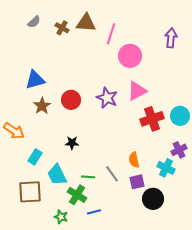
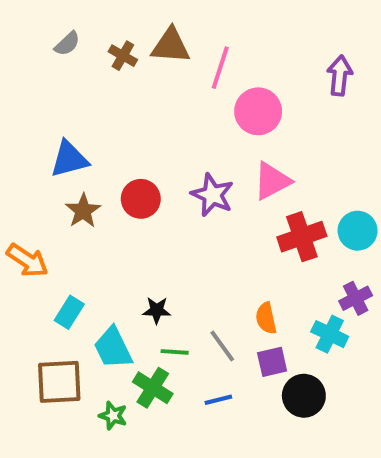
black star: (72, 143) -> (157, 310), moved
blue line: (94, 212) -> (218, 400), moved
green star: (61, 217) -> (113, 416), moved

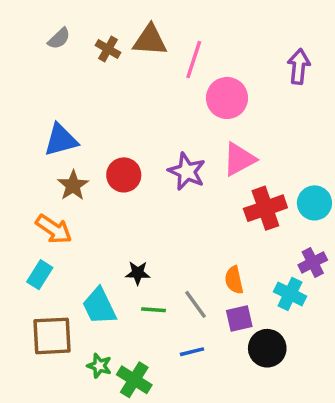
orange arrow: (27, 261) -> (54, 229), moved
cyan rectangle: (69, 312) -> (40, 275), moved
green cross: (153, 388) -> (134, 380), moved

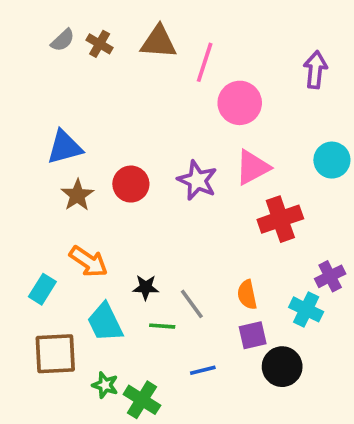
brown cross: (108, 49) -> (100, 44), moved
cyan circle: (314, 203) -> (332, 160), moved
orange arrow: (54, 229) -> (88, 262), moved
gray line: (195, 304) -> (192, 304), moved

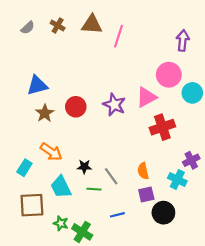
gray semicircle: (63, 40) -> (28, 28), moved
pink circle: (240, 103) -> (169, 75), moved

